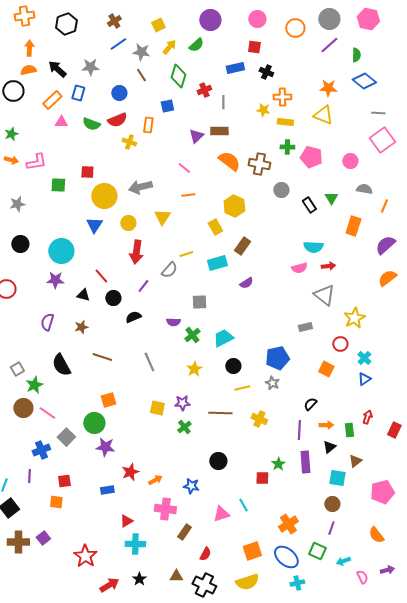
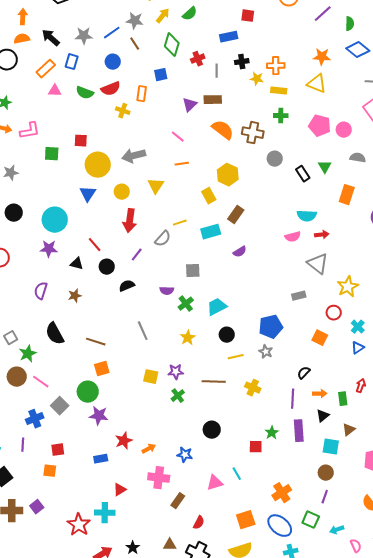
blue line: (118, 44) -> (112, 33), moved
black cross: (266, 72) -> (242, 62), moved, turned -32
pink pentagon: (311, 157) -> (320, 126), moved
brown line: (102, 357) -> (96, 342), moved
cyan cross: (135, 544) -> (105, 513), moved

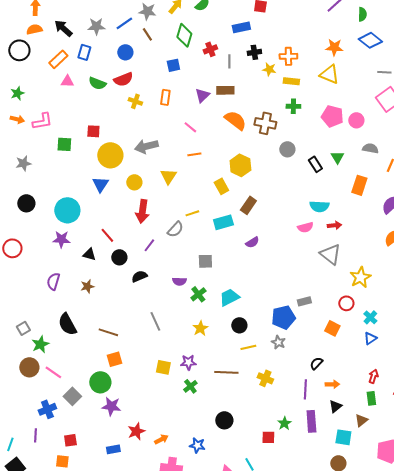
orange rectangle: (142, 94) -> (165, 97), moved
gray rectangle: (299, 296) -> (304, 301), moved
green rectangle: (343, 399) -> (371, 398), moved

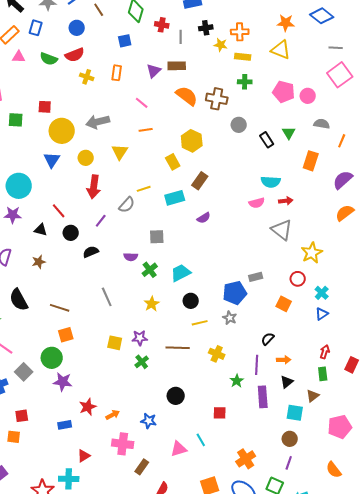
red cross: (210, 49) -> (162, 25), turned 32
green star: (284, 423) -> (237, 381), moved

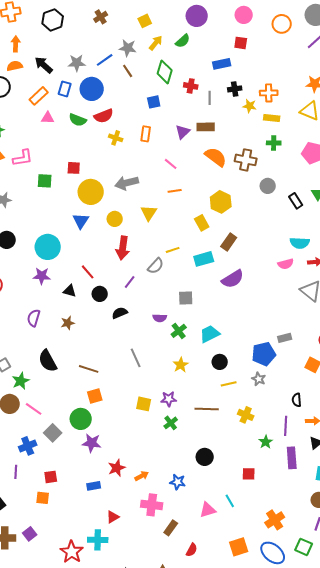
blue circle: (77, 28) -> (92, 89), moved, size x1.5
purple semicircle: (204, 218) -> (233, 279), size x1.6
black semicircle: (268, 339) -> (297, 400), turned -48

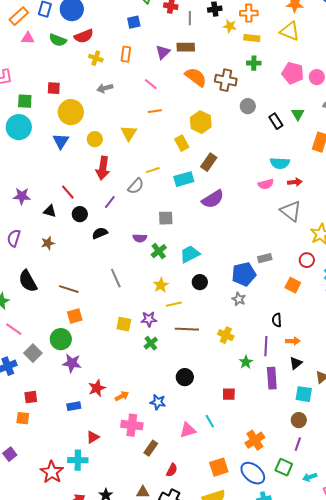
gray arrow: (127, 183) -> (105, 88), moved, size x0.7
cyan circle: (48, 247) -> (19, 127), moved
yellow line: (229, 384) -> (174, 304), moved

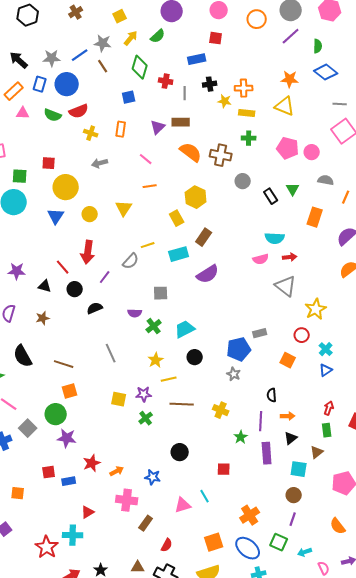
red arrow: (103, 168) -> (88, 252), moved
red square: (31, 397) -> (49, 472), moved

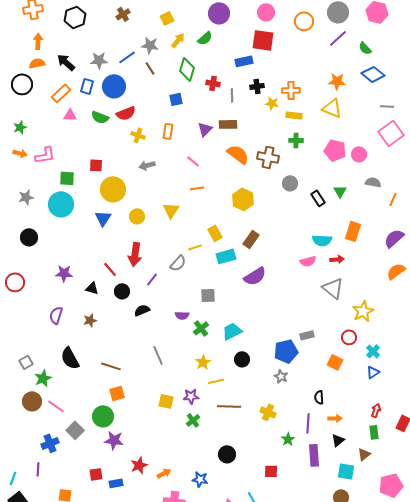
red square: (216, 38) -> (263, 40), size x1.6
green semicircle: (318, 46) -> (365, 48), turned 136
orange rectangle: (315, 217) -> (353, 231), moved
yellow rectangle: (177, 218) -> (215, 233), moved

